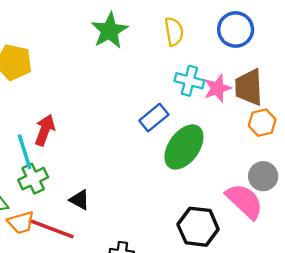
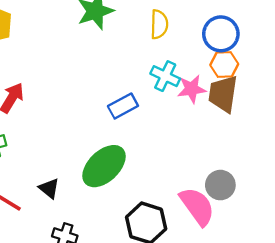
orange hexagon: (262, 123) -> (224, 65), moved
green ellipse: (184, 147) -> (104, 166), moved
black triangle: (80, 200) -> (49, 188), moved

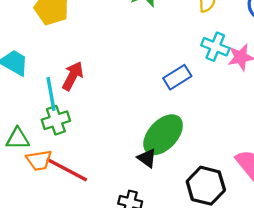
black triangle: (49, 188) -> (147, 158), moved

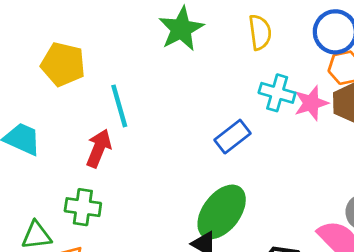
cyan line: (51, 94) -> (119, 106), moved
green cross: (56, 120) -> (83, 207), turned 32

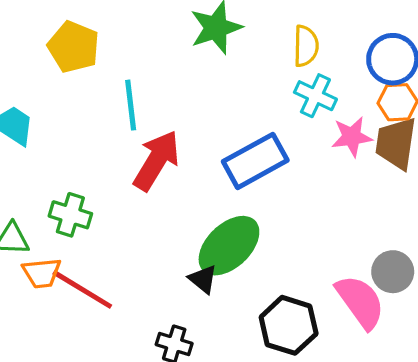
cyan cross: (277, 93) -> (315, 96), moved
blue rectangle: (233, 137) -> (255, 161), size x1.5
red arrow: (99, 148) -> (156, 160), moved, size x1.4

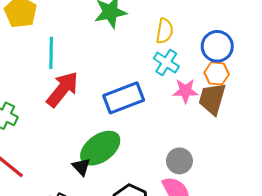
gray circle: (393, 272) -> (179, 161), moved

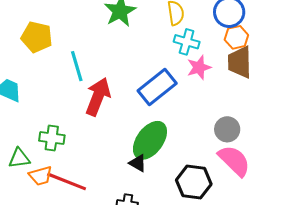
pink star: (185, 91) -> (199, 67), moved

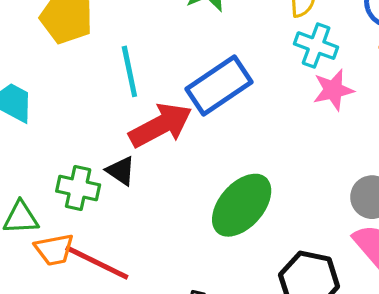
blue rectangle: (157, 87) -> (219, 85), moved
red arrow: (98, 97) -> (161, 125), turned 36
black triangle: (138, 163) -> (121, 171), moved

